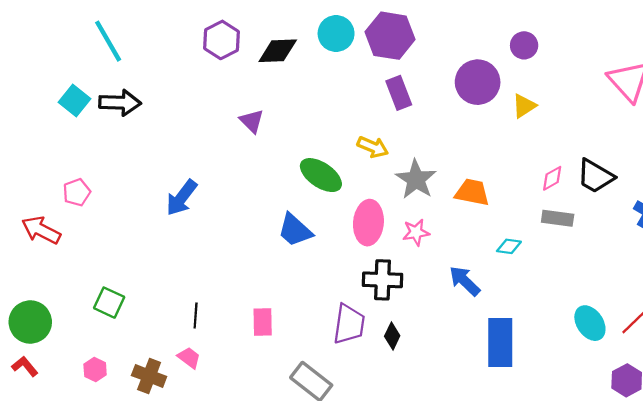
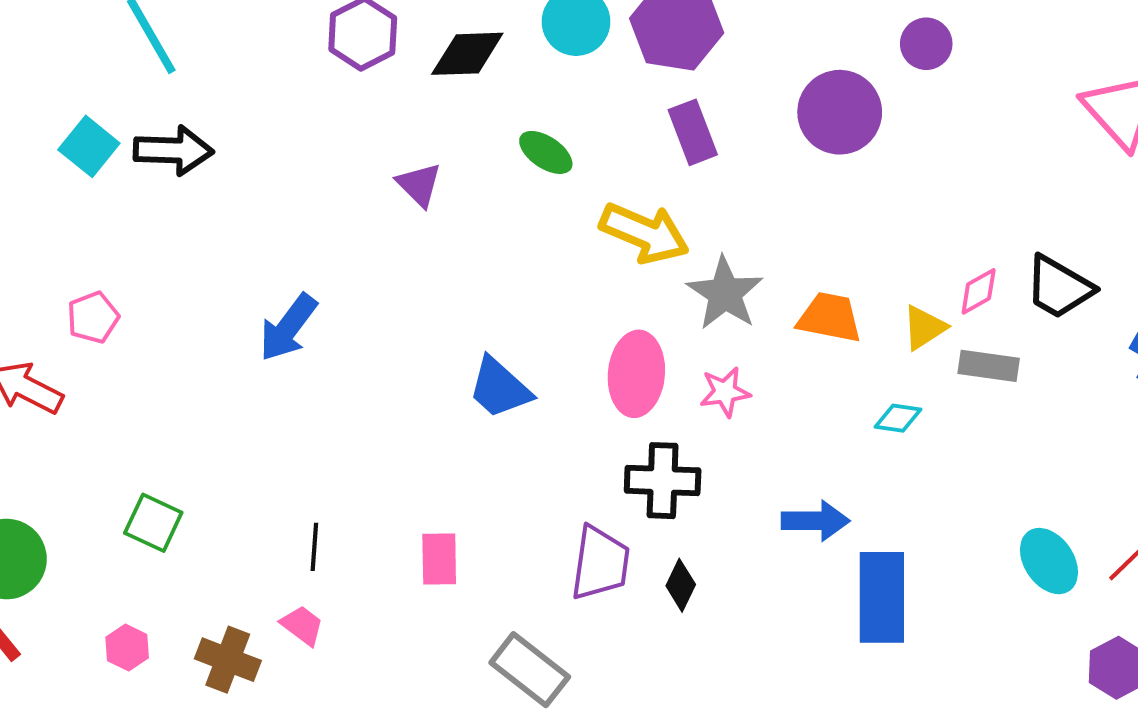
yellow triangle: (524, 106) -> (924, 328), moved
yellow arrow: (373, 147) -> (644, 233), size x1.5
green ellipse: (321, 175) -> (546, 152), moved, size x0.7
blue arrow: (465, 281) -> (816, 521), moved, turned 136

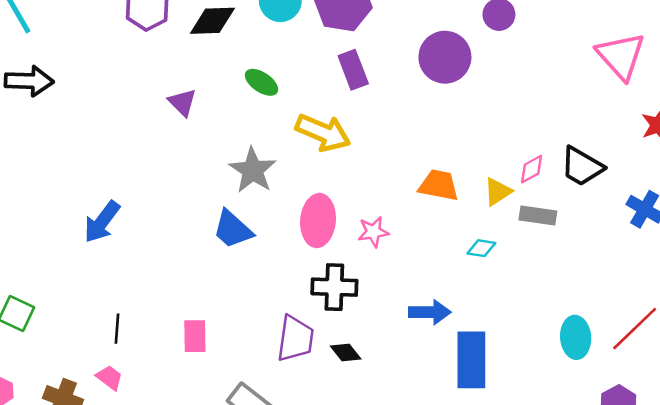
gray star: (725, 293) -> (253, 170), moved
blue arrow: (288, 328) -> (102, 222), moved
cyan ellipse: (1049, 561) -> (576, 337), turned 30
black diamond: (681, 585) -> (346, 352), turned -64

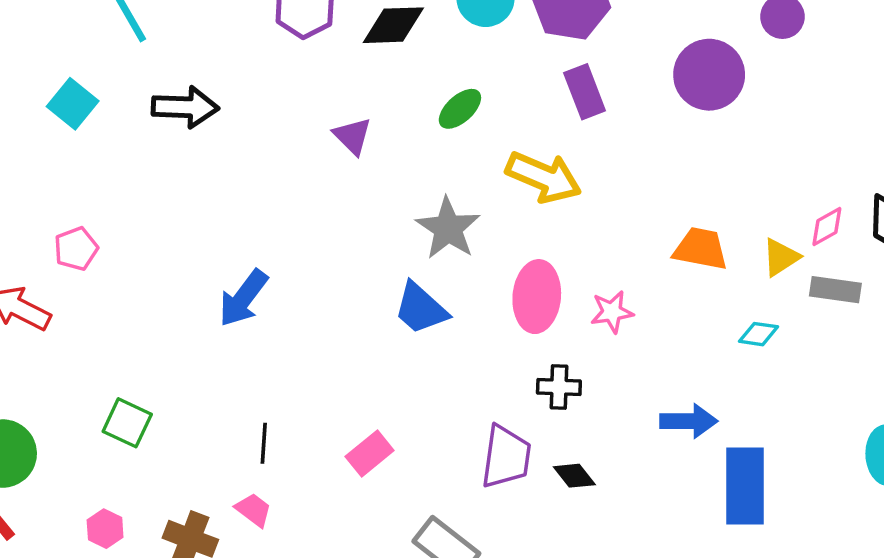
black arrow: (29, 81) -> (185, 107), moved
green ellipse: (261, 82) -> (460, 109), turned -76
black cross: (334, 287) -> (559, 387), size x0.7
pink rectangle: (195, 336) -> (370, 454), turned 52

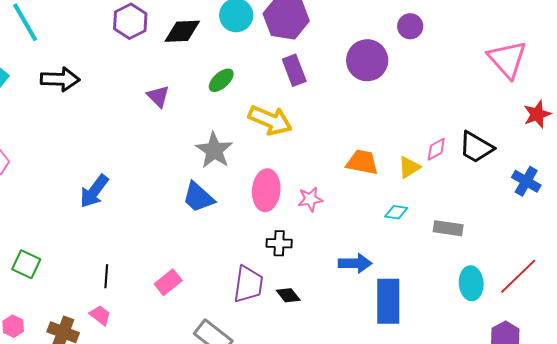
gray rectangle: (835, 290) -> (448, 228), moved

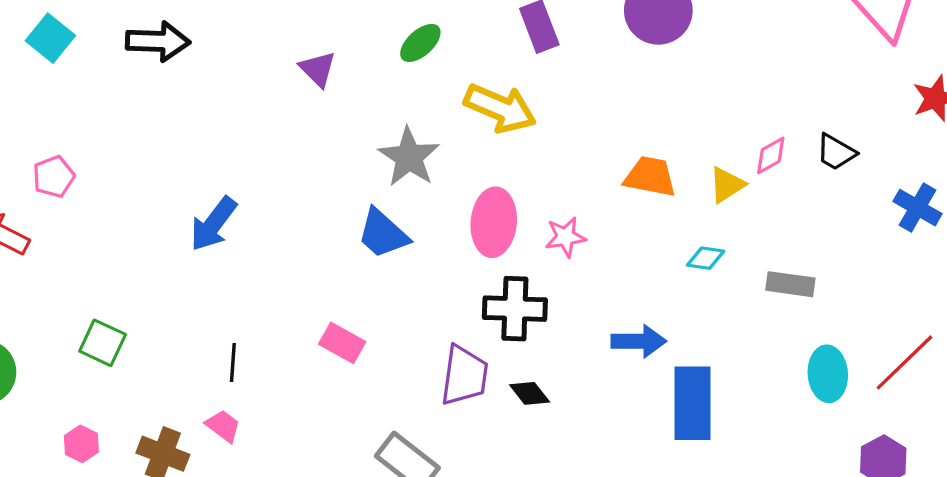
black trapezoid: (476, 147) -> (836, 152), size x0.7
black cross: (279, 243) -> (515, 309), size x1.5
pink rectangle: (168, 282) -> (342, 343), moved, turned 68

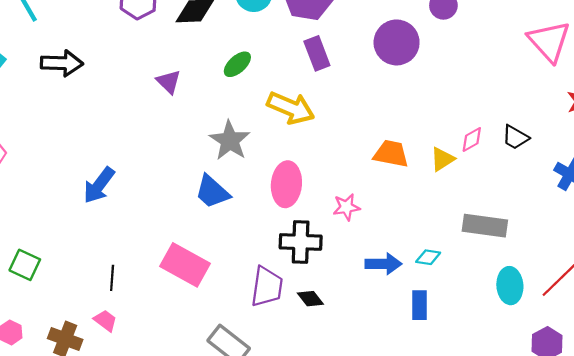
pink star: (565, 237) -> (346, 207), moved
cyan diamond: (706, 258) -> (428, 257), moved
gray rectangle: (790, 284) -> (485, 226), size x1.4
pink rectangle: (342, 343) -> (185, 265), size x1.6
blue rectangle: (693, 403) -> (419, 305), size x0.6

